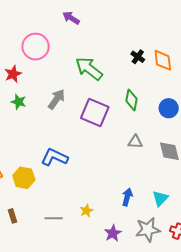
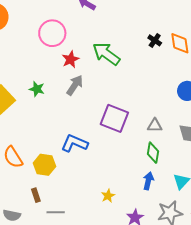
red star: (13, 74) -> (71, 59), moved
green diamond: (131, 100) -> (153, 153), moved
purple square: (95, 113) -> (114, 118), moved
brown rectangle: (12, 216) -> (36, 195), moved
gray line: (54, 218) -> (56, 212), moved

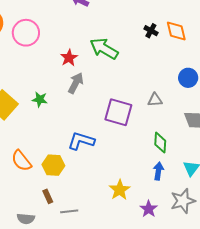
pink circle: (52, 33) -> (26, 33), moved
green star: (37, 89) -> (40, 99), moved
gray triangle: (155, 125) -> (155, 100), moved
yellow star: (108, 196) -> (120, 190), size x1.5

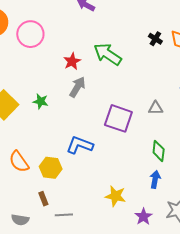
yellow star: (120, 190) -> (115, 196), turned -30

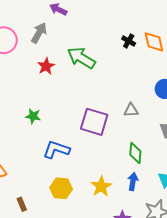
gray arrow: (77, 87) -> (39, 33), moved
green star: (41, 101) -> (33, 116), moved
yellow hexagon: (51, 168) -> (61, 188), moved
yellow star: (115, 196) -> (101, 186), moved, turned 30

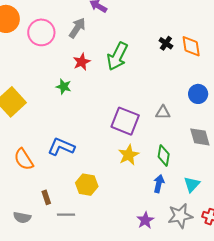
green arrow: (81, 58) -> (117, 56), turned -100
green star: (33, 116) -> (64, 87), moved
blue L-shape: (56, 150) -> (61, 147), moved
yellow star: (101, 186) -> (129, 155), moved

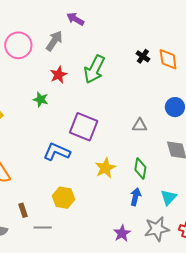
purple square: (125, 121) -> (84, 127), moved
blue L-shape: (61, 147) -> (57, 152), moved

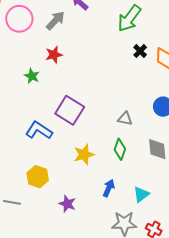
green arrow: (94, 69) -> (129, 18), moved
green diamond: (140, 169) -> (120, 149), moved
purple star: (122, 233) -> (67, 204), moved, turned -30

